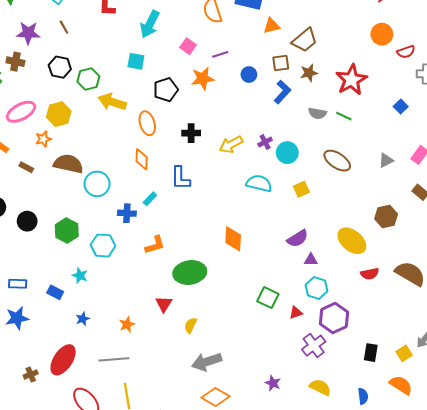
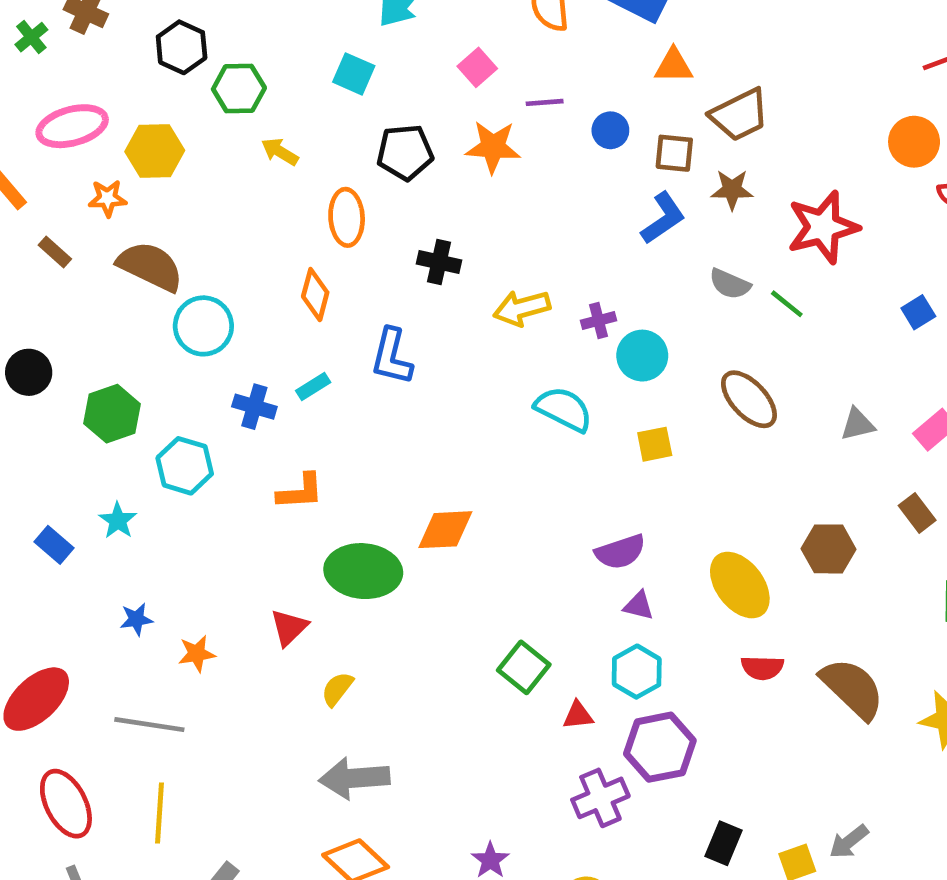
blue circle: (249, 75) -> (610, 130), moved
yellow arrow: (112, 102) -> (280, 152), size x0.6
orange diamond: (233, 239) -> (445, 530), moved, turned 70
blue star: (83, 319) -> (136, 619), moved

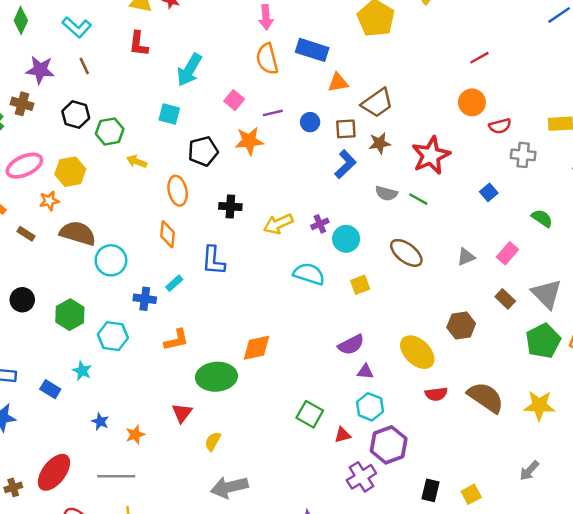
blue star: (136, 619) -> (100, 422), turned -30
gray arrow: (849, 842) -> (529, 471), moved

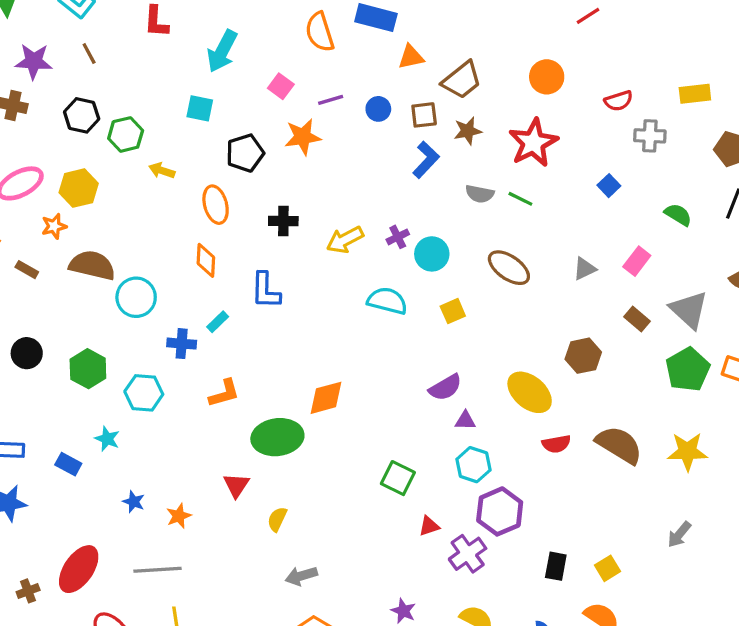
orange circle: (472, 102) -> (547, 77), moved
red triangle: (343, 435) -> (429, 526), moved
gray arrow: (229, 487) -> (301, 576), size x0.7

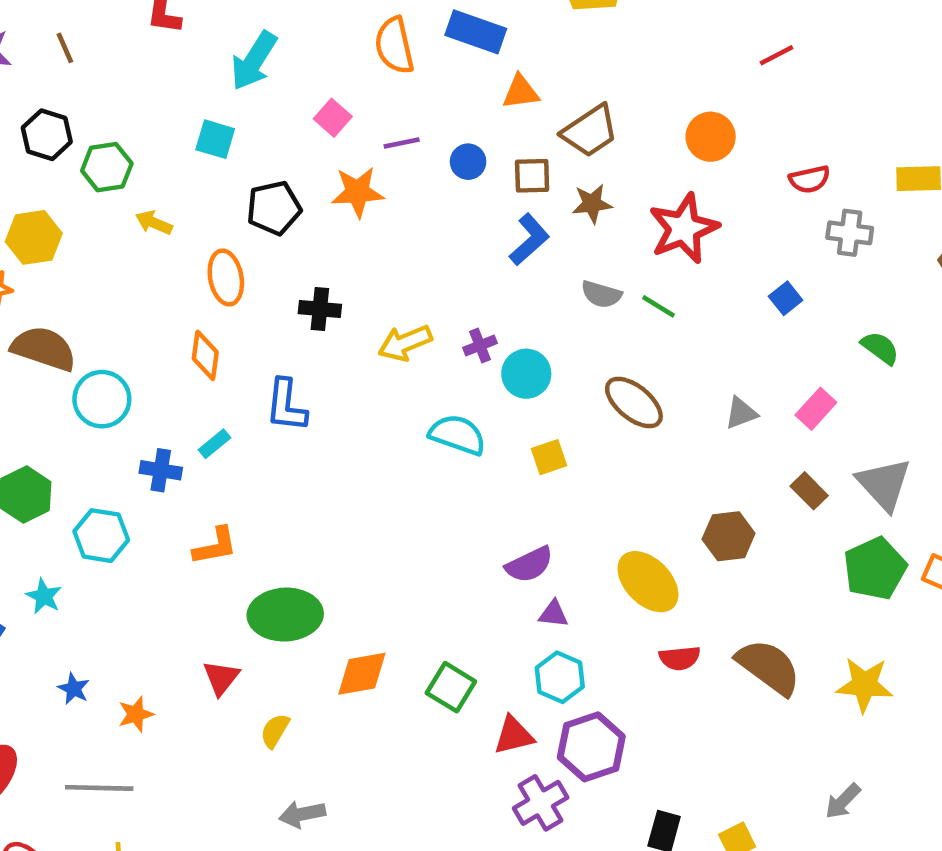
orange diamond: (326, 398) -> (362, 674), moved
red triangle: (429, 526) -> (514, 735), moved, size x1.4

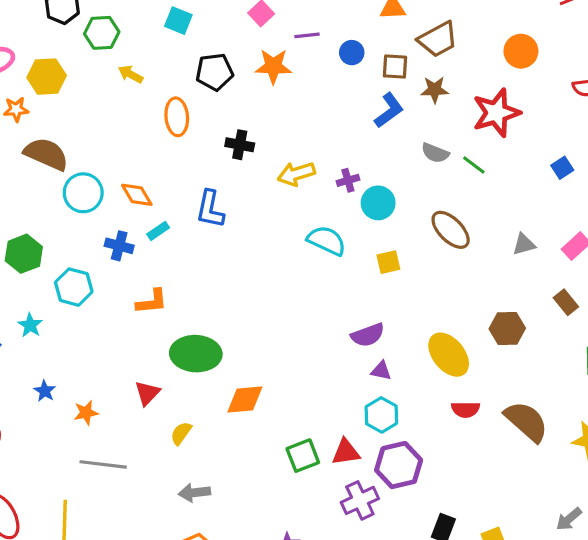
orange diamond: (205, 355) -> (137, 195), moved, turned -44
green square: (451, 687) -> (303, 456), moved, turned 32
gray line: (99, 788) -> (103, 464), moved

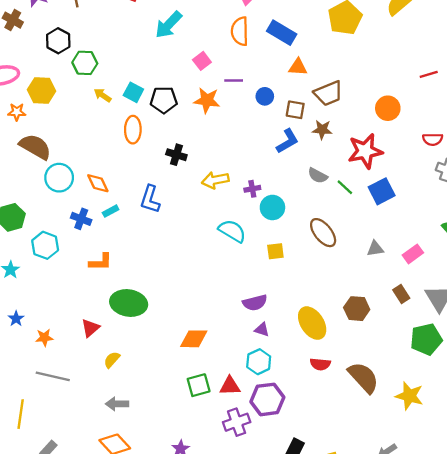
cyan square: (178, 21) -> (133, 92), moved
blue square: (562, 168) -> (382, 191), moved, size x1.6
orange diamond: (245, 400) -> (194, 339), moved

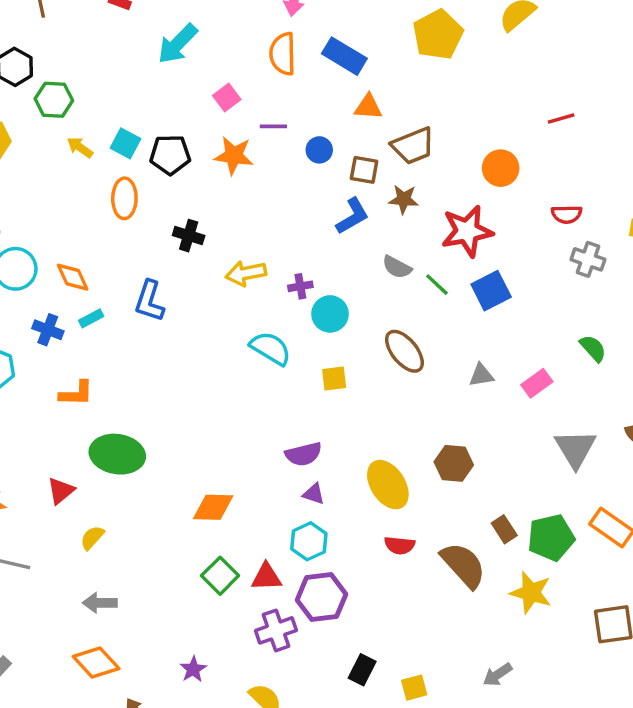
brown rectangle: (401, 294) -> (504, 529), moved
green pentagon: (426, 339) -> (551, 537), moved
green square: (199, 385) -> (220, 576), turned -30

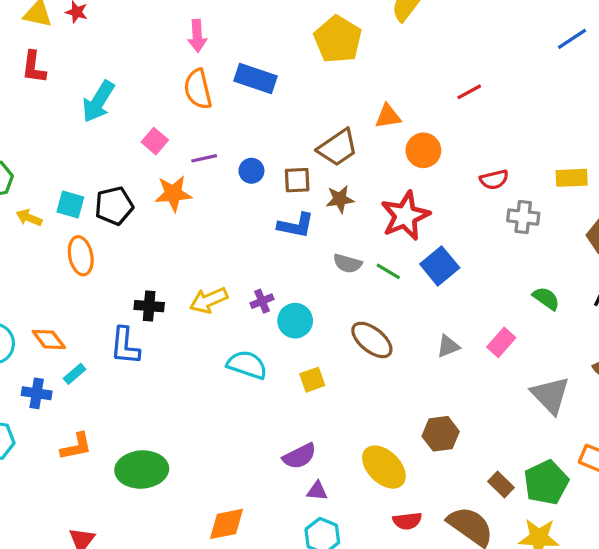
orange triangle: (368, 107) -> (388, 116), moved
blue L-shape: (352, 216) -> (296, 225), turned 54
black cross: (189, 236) -> (149, 306), moved
green ellipse: (117, 454) -> (142, 470), moved

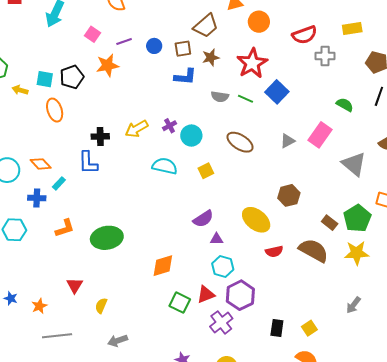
red semicircle: (494, 180) -> (305, 35), size x1.4
pink rectangle: (501, 342) -> (320, 135), size x1.4

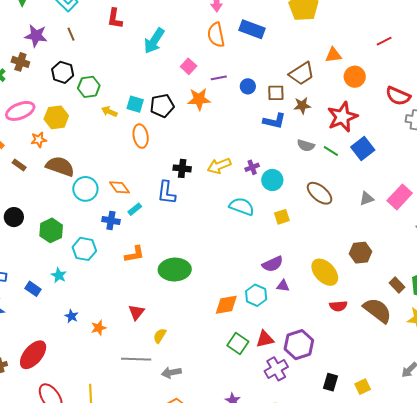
red semicircle: (305, 35) -> (398, 96), turned 35
cyan hexagon: (223, 266) -> (256, 295), moved
gray line: (57, 336) -> (136, 359), moved

